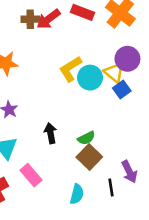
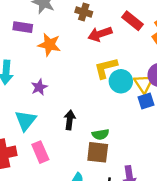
red arrow: (48, 19) -> (100, 34), moved
brown square: (89, 157) -> (98, 152), turned 35

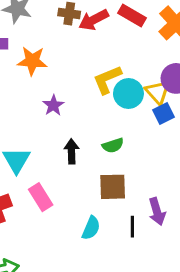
red arrow: (100, 34) -> (94, 20), moved
purple star: (39, 87) -> (53, 105), moved
green semicircle: (100, 134) -> (113, 145), moved

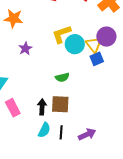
black arrow: (72, 151) -> (42, 107), moved
purple arrow: (157, 212) -> (87, 134), moved, turned -102
black line: (132, 227) -> (61, 132), moved

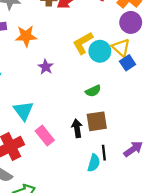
purple circle: (106, 37) -> (131, 22), moved
cyan semicircle: (44, 130) -> (94, 163), moved

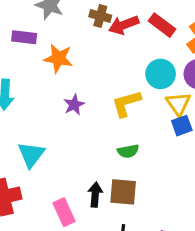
yellow L-shape: (83, 43) -> (126, 103), moved
cyan circle: (100, 51) -> (161, 74), moved
pink rectangle: (45, 136) -> (64, 212), moved

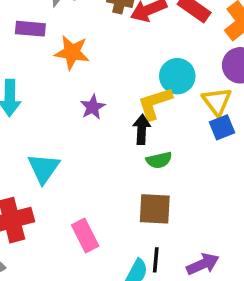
cyan circle: (161, 74) -> (177, 76), moved
black arrow: (95, 195) -> (142, 129), moved

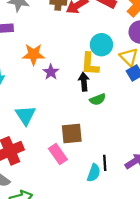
orange star: (72, 52) -> (34, 54), moved
yellow L-shape: (155, 103) -> (90, 64), turned -60
brown square: (155, 209) -> (72, 133), moved

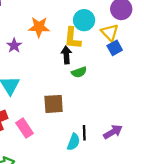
orange star: (34, 54) -> (39, 27), moved
purple star: (51, 72) -> (14, 46), moved
pink rectangle: (58, 154) -> (24, 128), moved

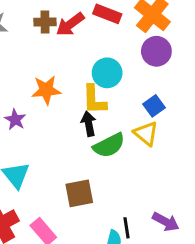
yellow triangle: (110, 33) -> (146, 133), moved
green semicircle: (79, 72) -> (109, 145), size x1.5
purple arrow: (113, 132) -> (166, 222), turned 66

